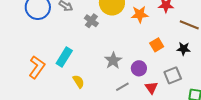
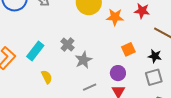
gray cross: (91, 21) -> (68, 45), moved
purple circle: (139, 68) -> (118, 73), moved
gray square: (173, 75) -> (154, 77), moved

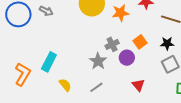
gray cross: (68, 45) -> (112, 44), moved, turned 32
purple circle: (118, 73) -> (127, 58), moved
gray line: (90, 87) -> (96, 87), moved

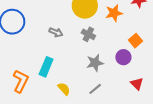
gray arrow: (46, 11) -> (56, 32), moved
gray cross: (112, 44) -> (88, 34), moved, turned -32
gray star: (98, 61) -> (95, 63), turned 30

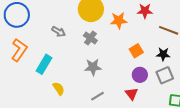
purple circle: (123, 57) -> (140, 75), moved
orange L-shape: (21, 81) -> (19, 50), moved
gray line: (95, 89) -> (98, 96), moved

